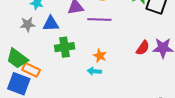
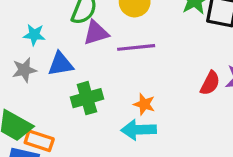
cyan arrow: (94, 71) -> (139, 130), size x1.5

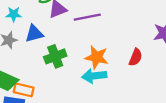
red semicircle: (210, 83) -> (136, 57), moved
orange star: (144, 104) -> (97, 57), size x1.5

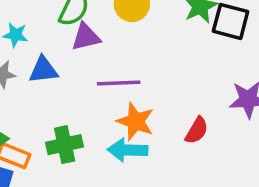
purple line: (87, 17) -> (119, 83), moved
green cross: (55, 56) -> (65, 145), moved

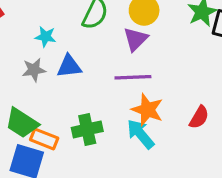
purple triangle: (86, 37) -> (136, 39), moved, turned -32
cyan arrow: (128, 150) -> (141, 134), turned 48

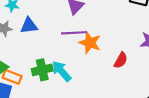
orange star: (147, 110) -> (90, 43), moved
cyan arrow: (141, 134) -> (62, 71), moved

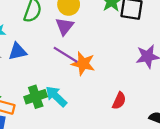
purple line: (74, 33) -> (66, 55), turned 40
red semicircle: (121, 60) -> (119, 101), moved

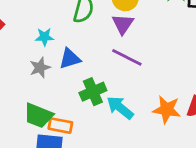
orange star: (83, 64) -> (167, 109), moved
green cross: (36, 97) -> (93, 92), moved

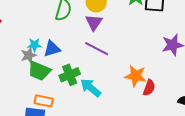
cyan star: (44, 37) -> (34, 45), moved
orange star: (167, 109) -> (136, 76), moved
green trapezoid: (38, 116) -> (39, 71), moved

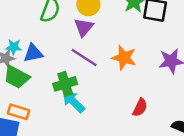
green cross: (70, 75) -> (65, 84), moved
orange star: (136, 76) -> (124, 58), moved

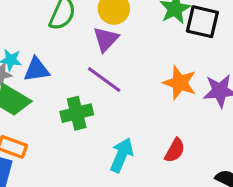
orange star: (124, 58) -> (180, 83), moved
cyan arrow: (73, 101) -> (122, 155), moved, turned 65

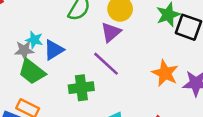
blue triangle: (37, 70) -> (54, 50), turned -30

